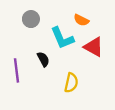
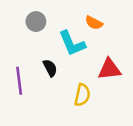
red triangle: (94, 47) -> (109, 69), moved, turned -35

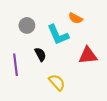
gray circle: (36, 22) -> (27, 25), moved
yellow semicircle: (82, 95) -> (57, 82), moved, turned -54

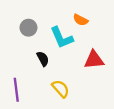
purple line: (16, 65) -> (16, 90), moved

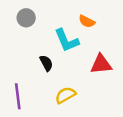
gray circle: (28, 28) -> (26, 18), moved
yellow semicircle: (61, 89) -> (65, 95), turned -78

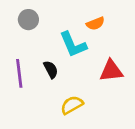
orange semicircle: (87, 21) -> (95, 24), turned -49
purple line: (18, 96) -> (19, 73), moved

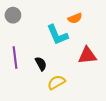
gray circle: (28, 20) -> (13, 15), moved
black semicircle: (51, 69) -> (41, 64), moved

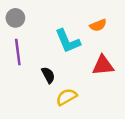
orange semicircle: (75, 18) -> (98, 25), moved
purple line: (15, 58) -> (18, 52), moved

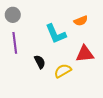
yellow semicircle: (66, 97) -> (63, 71), moved

